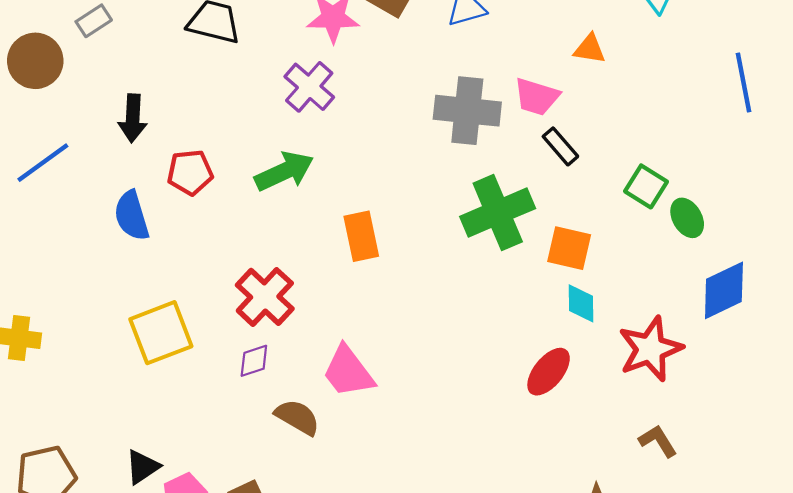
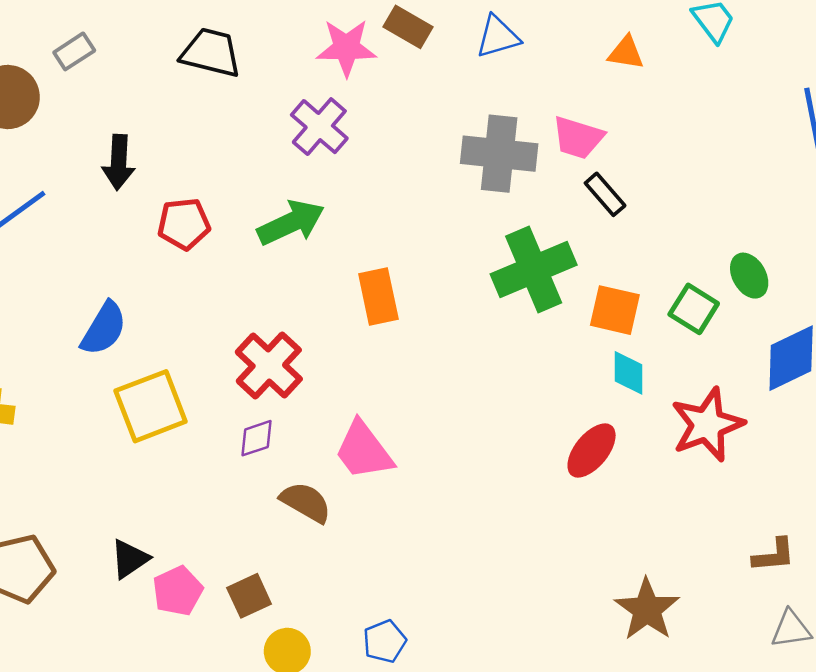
orange triangle: (590, 49) -> (626, 53), moved
green square: (646, 186) -> (694, 309), moved
blue semicircle: (132, 216) -> (104, 329), moved, turned -132
brown L-shape: (658, 441) -> (774, 555), moved, turned 117

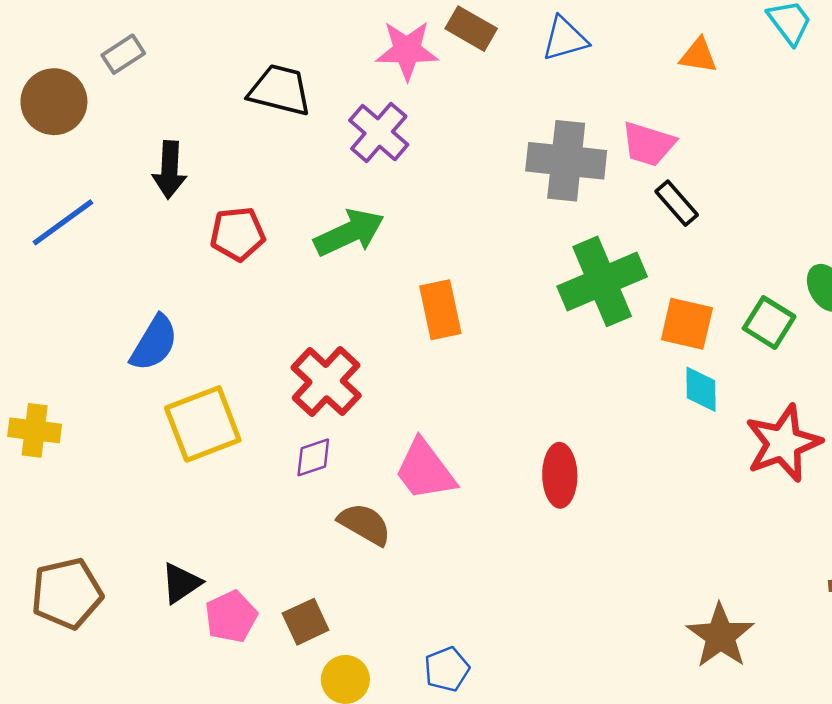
black trapezoid: (211, 53) -> (280, 90), moved
red ellipse: (592, 450) -> (560, 475), moved, turned -40

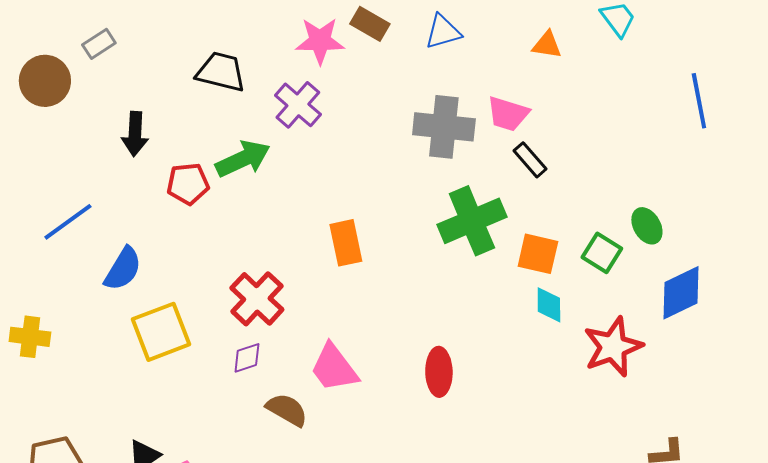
blue line: (63, 222) -> (68, 222), moved
green arrow: (349, 233) -> (243, 159), moved

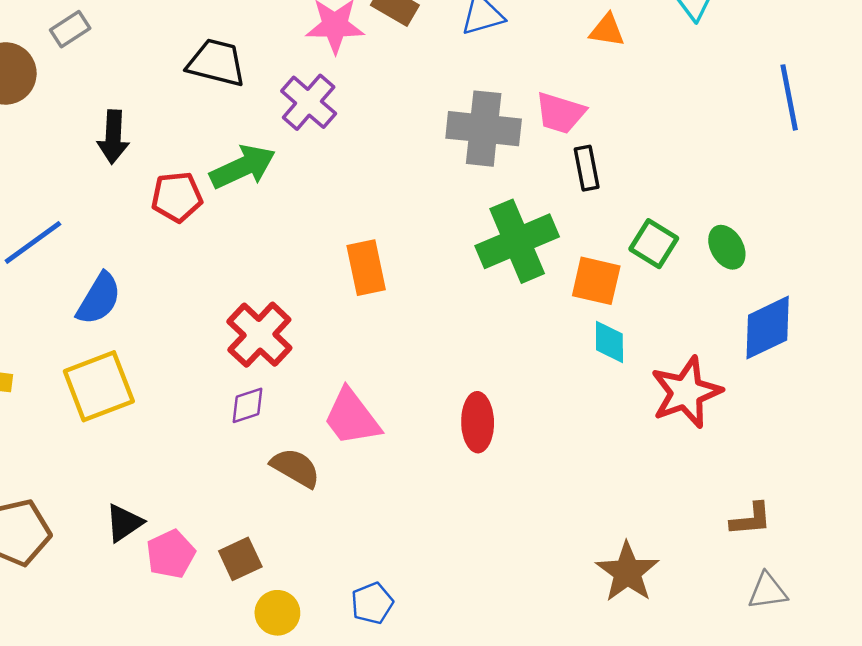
black rectangle: (530, 160) -> (587, 168), turned 30
green square: (602, 253) -> (654, 244), moved
yellow square: (161, 332) -> (99, 386), moved

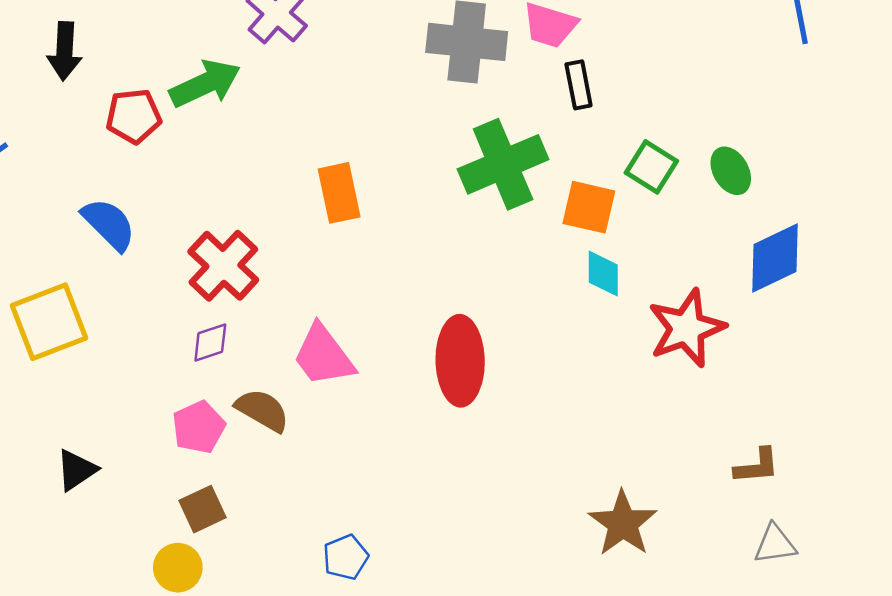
blue semicircle: (99, 299) -> (109, 224), moved, turned -76
red ellipse: (478, 422) -> (460, 361), size x1.4
pink pentagon: (171, 554) -> (199, 427), moved
yellow circle: (277, 613) -> (178, 568), moved

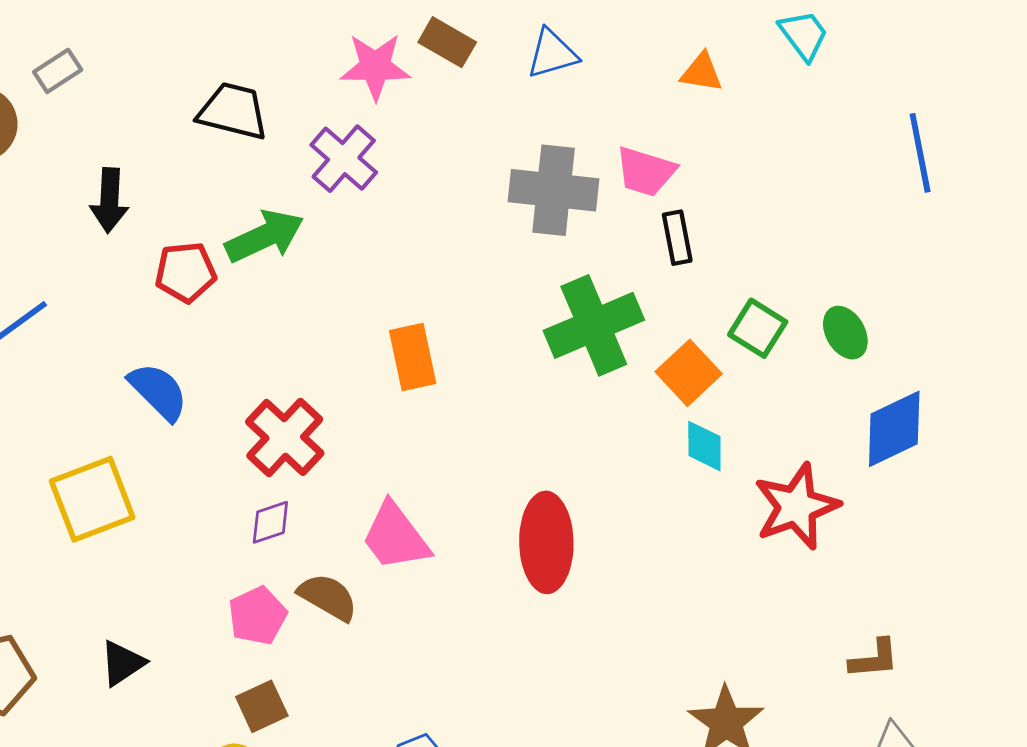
orange square: (589, 207) -> (689, 373), turned 34

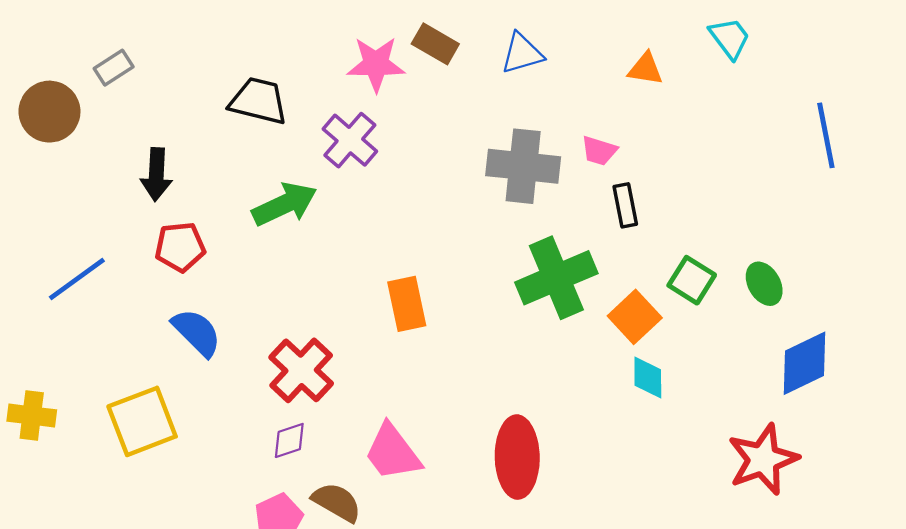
pink trapezoid: (646, 172) -> (599, 151), size x0.7
red pentagon: (186, 272) -> (180, 247), moved
red star: (796, 506) -> (763, 459), moved

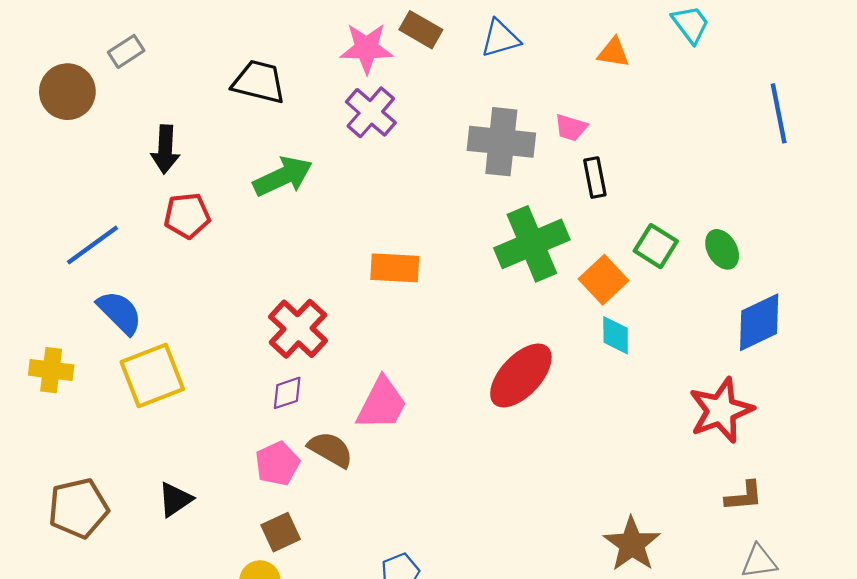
purple cross: (350, 140) -> (371, 112), moved
orange rectangle: (407, 304) -> (395, 268), turned -75
blue semicircle: (197, 332) -> (120, 312), moved
pink trapezoid: (393, 452) -> (382, 404), turned -116
red ellipse: (517, 457) -> (521, 375), moved, turned 44

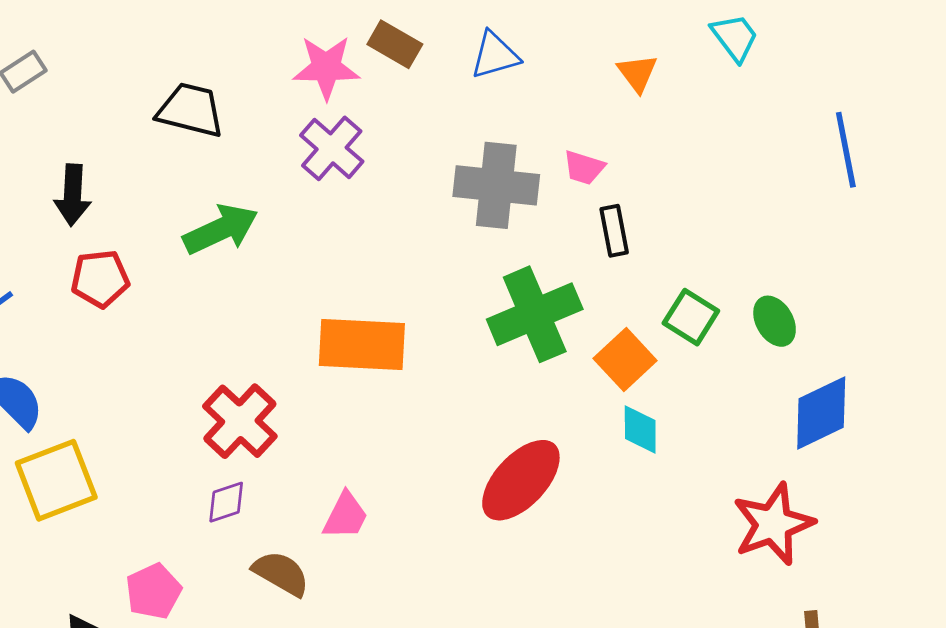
orange triangle: (613, 53) -> (637, 73), turned 44
orange rectangle: (395, 268) -> (362, 344), size x1.4
pink trapezoid: (382, 404) -> (345, 516), size x0.7
pink pentagon: (277, 464) -> (154, 591), moved

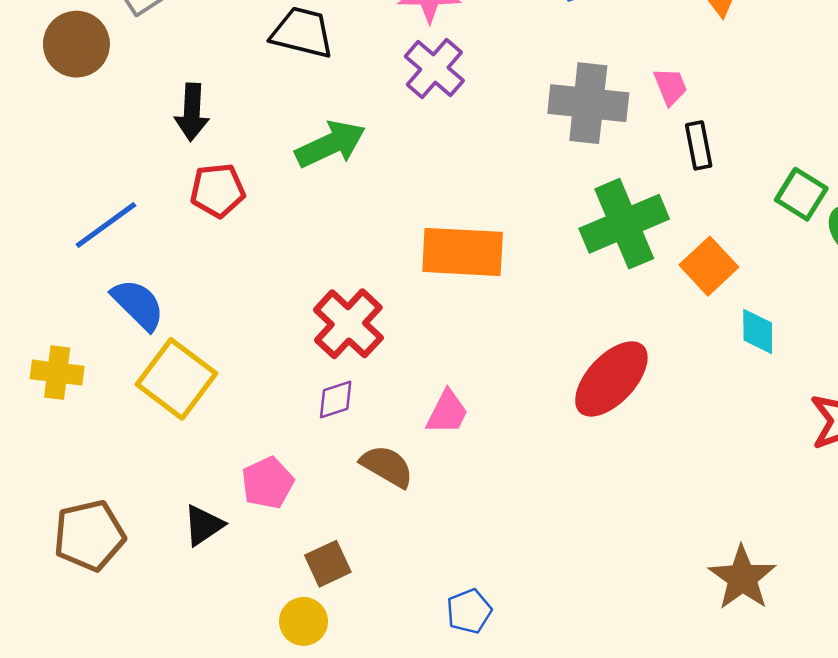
pink trapezoid: (584, 168) -> (670, 86), turned -129
green square: (691, 317) -> (801, 194), moved
cyan diamond: (640, 429) -> (758, 331), moved
yellow square: (56, 480) -> (176, 379), turned -32

